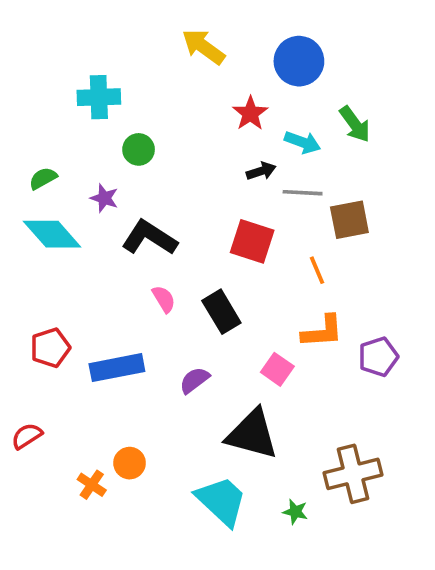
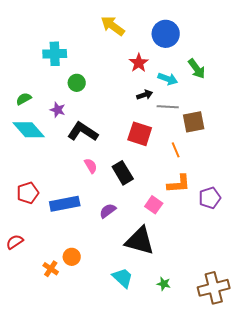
brown cross: (353, 474) -> (214, 288), moved
cyan trapezoid: (221, 501) -> (123, 278), size x0.7

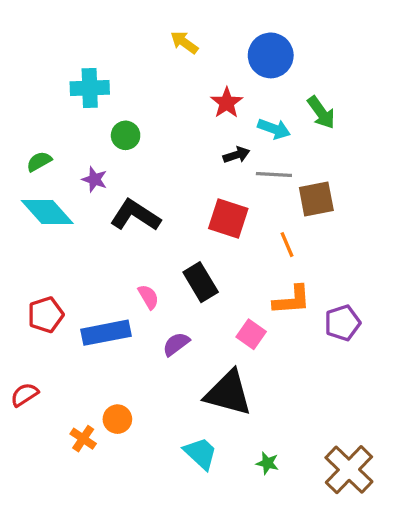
yellow arrow: (113, 26) -> (184, 42), size x0.7
pink semicircle: (91, 166) -> (148, 297), moved
brown cross: (214, 288) -> (349, 470), turned -32

